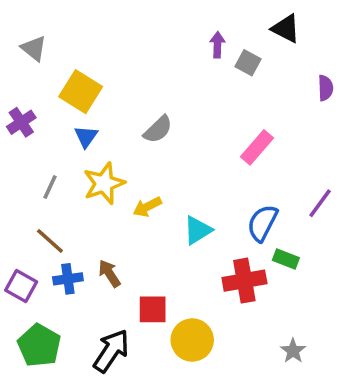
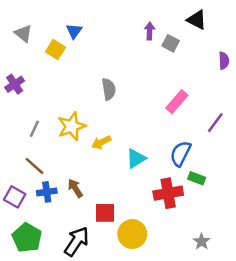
yellow square: (81, 92) -> (55, 50), moved, size x0.7
gray semicircle: (158, 129) -> (109, 89), turned -55
blue triangle: (86, 137) -> (74, 31), moved
purple line: (320, 203) -> (215, 123), moved

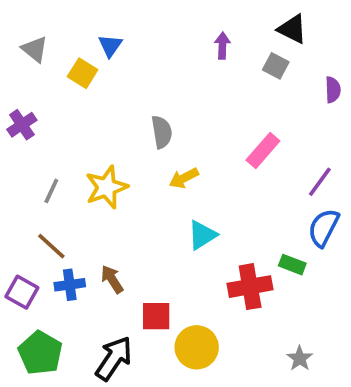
gray square: (171, 43) -> (276, 66), moved
yellow arrow: (101, 142) -> (184, 178), moved
blue semicircle: (181, 154) -> (324, 228), moved

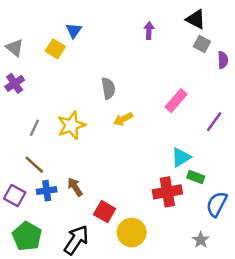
gray triangle: (35, 49) -> (15, 48), moved
gray square: (276, 66) -> (202, 44), moved
blue semicircle: (324, 228) -> (217, 204), moved
cyan triangle: (202, 235) -> (181, 157), moved
red square: (156, 316) -> (105, 212), turned 30

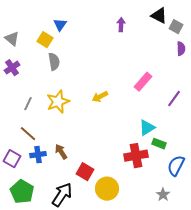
gray square: (202, 44) -> (176, 27), moved
gray semicircle: (108, 88) -> (54, 62), moved

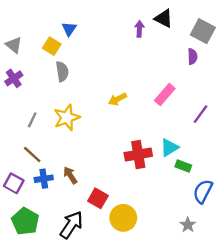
black triangle: (159, 16) -> (164, 18), moved
gray square: (176, 27) -> (203, 31), size x1.5
purple semicircle: (181, 49) -> (192, 56), moved
yellow arrow: (100, 97) -> (117, 99), moved
red cross: (136, 156) -> (138, 154), moved

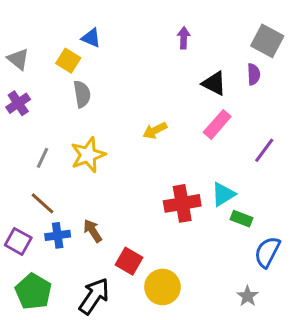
black triangle: (164, 18) -> (214, 83), moved
blue triangle: (69, 29) -> (91, 38), turned -42

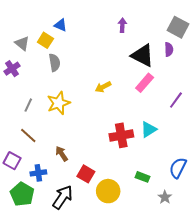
gray triangle: (18, 59) -> (22, 43), moved
black triangle: (214, 83) -> (143, 56), size x1.4
green rectangle: (241, 219) -> (143, 177), moved
blue cross: (58, 235) -> (38, 173), moved

